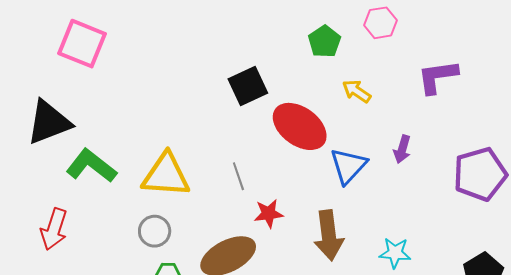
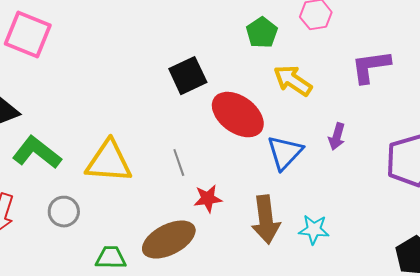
yellow arrow: (357, 91) -> (293, 81), size x1.4
gray circle: (155, 231) -> (64, 212), moved
cyan star: (395, 253) -> (314, 230), moved

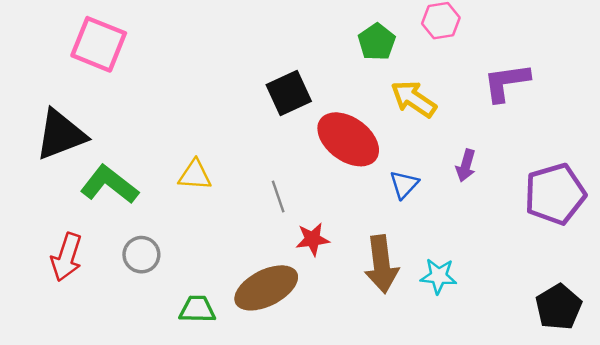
blue triangle: (285, 153) -> (404, 185), size x0.7
yellow triangle: (109, 162) -> (195, 175), moved, size x0.6

